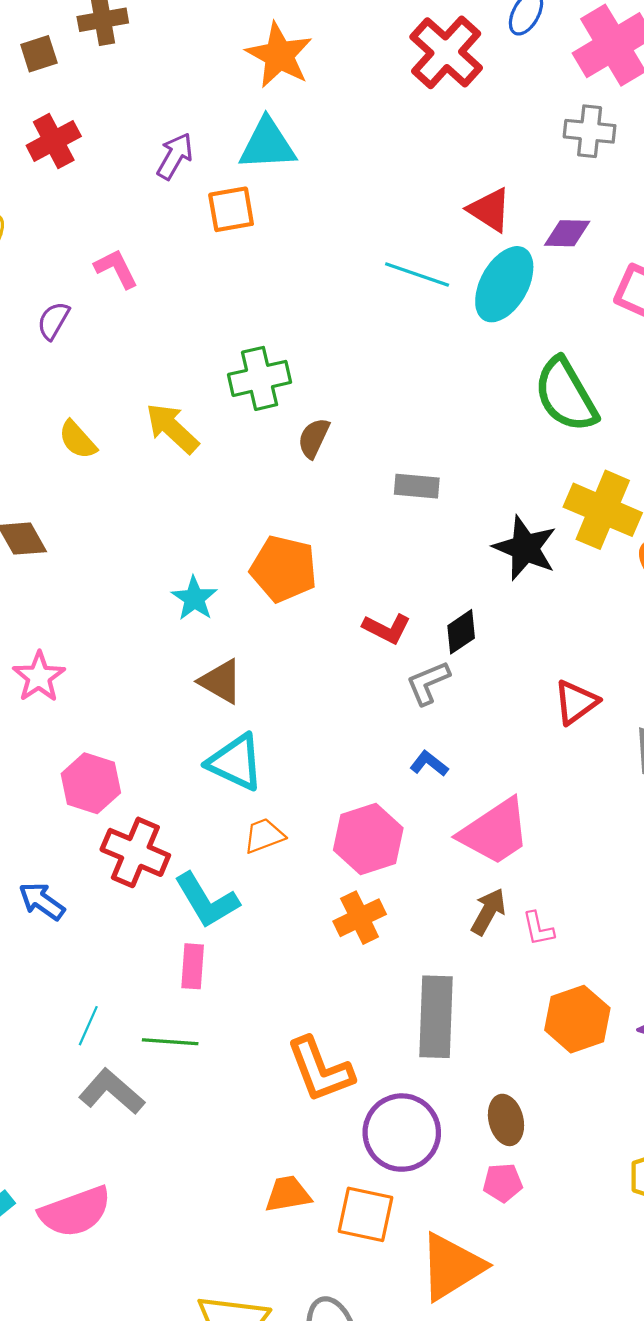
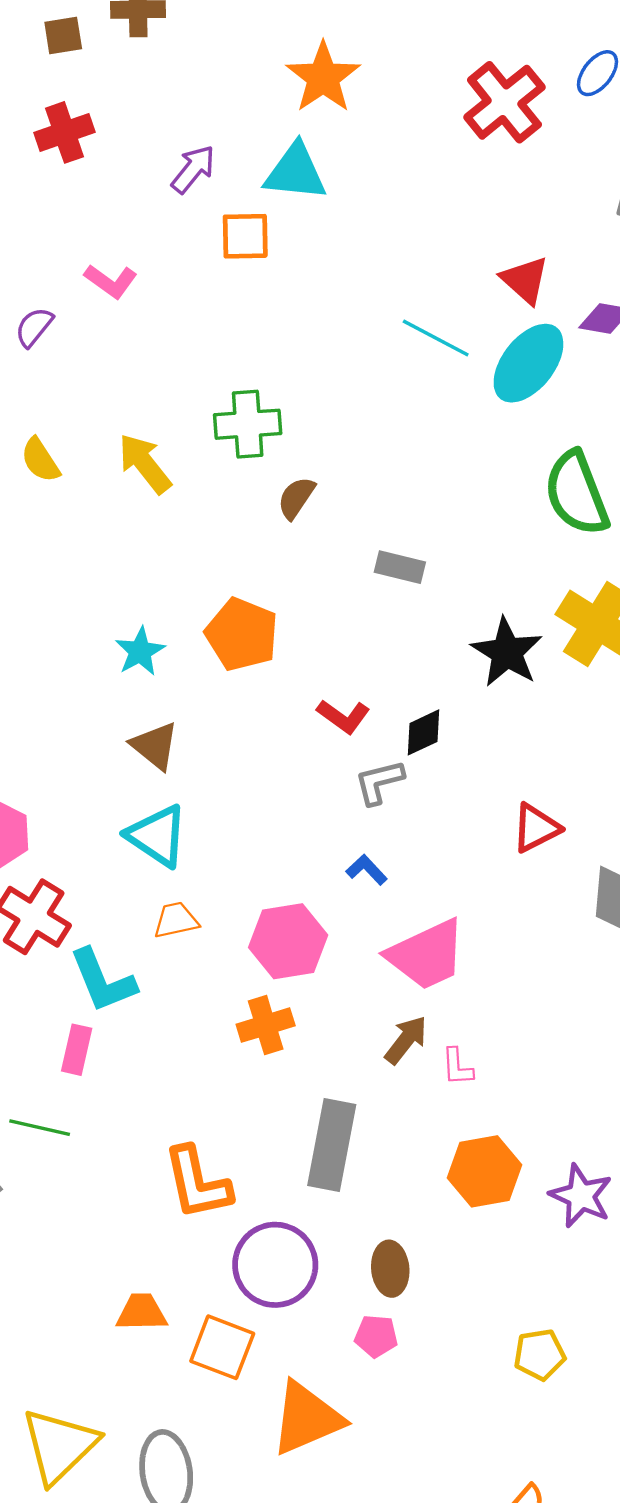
pink L-shape: (116, 269) -> (111, 281), turned 144

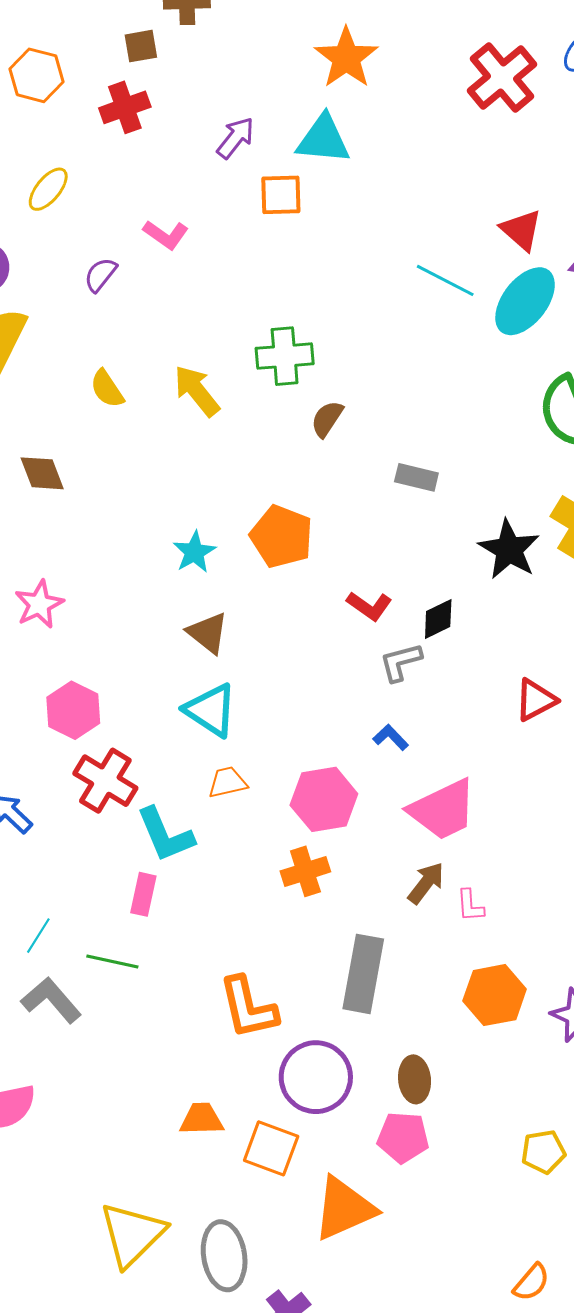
brown square: (63, 35) -> (141, 46), moved
pink pentagon: (376, 1336) -> (403, 1137), size x1.4

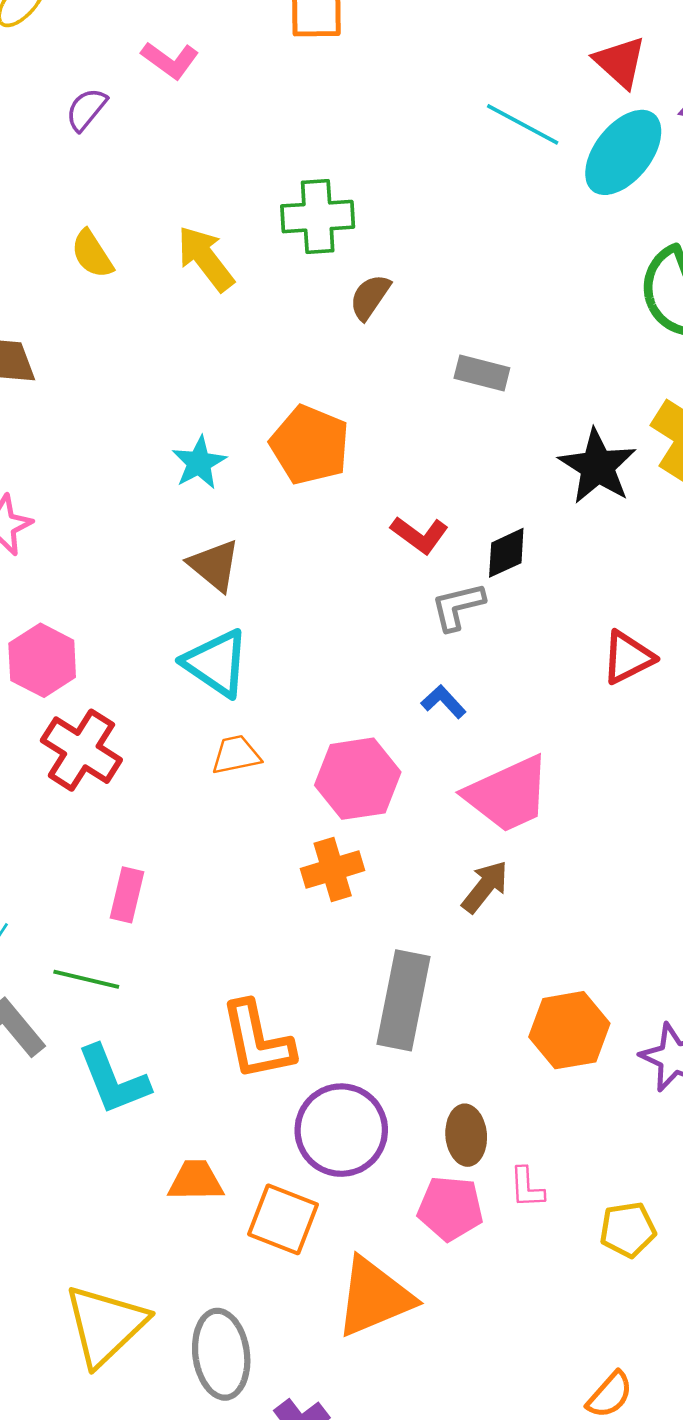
cyan L-shape: (165, 835) -> (113, 1080), moved
pink L-shape: (470, 906) -> (527, 1187), moved

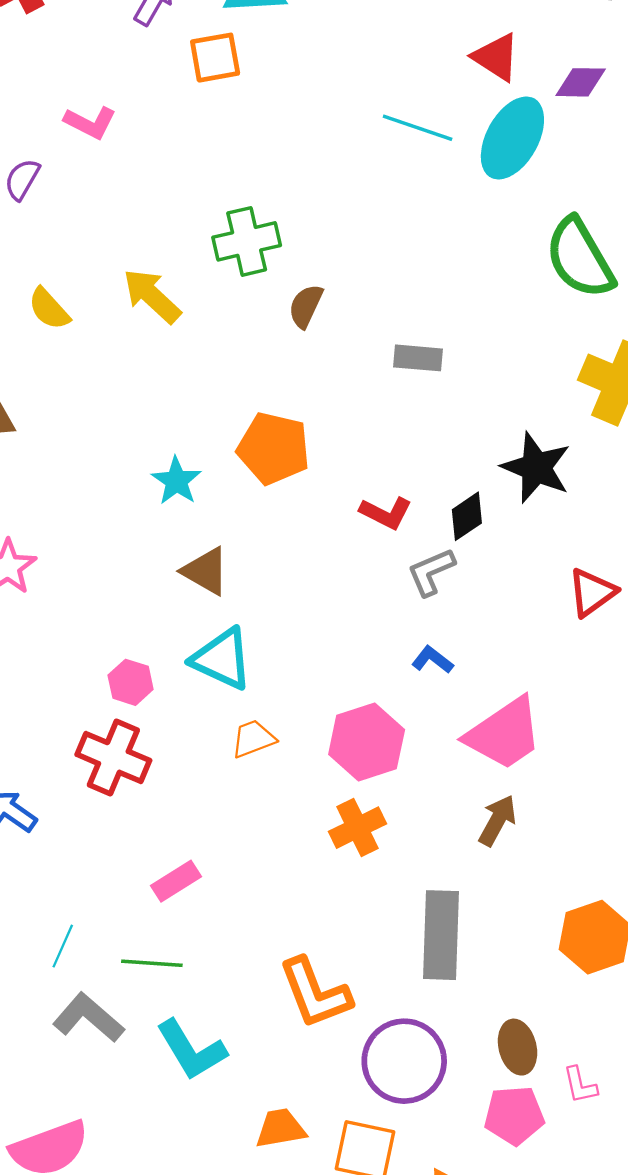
black star: (597, 466) -> (536, 468), moved
pink hexagon: (42, 660) -> (131, 682), moved, size x0.7
pink rectangle: (127, 895) -> (176, 881), turned 54

